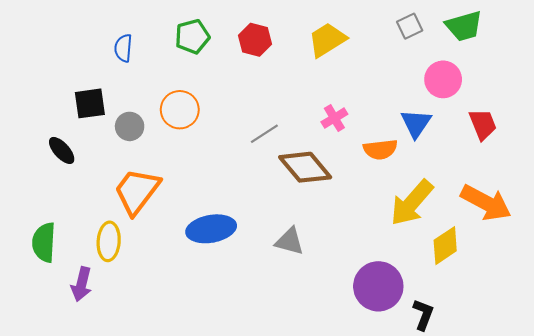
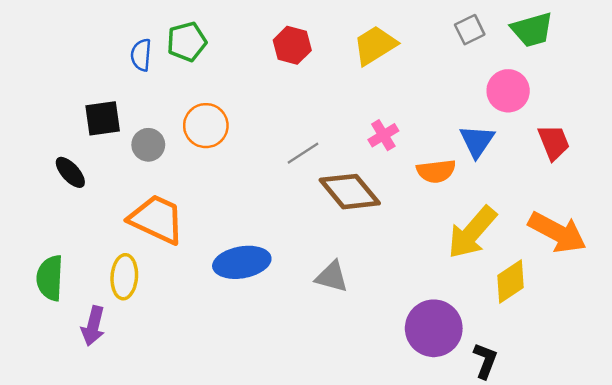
green pentagon: (192, 37) -> (187, 42), moved
orange trapezoid: (137, 191) -> (157, 219), turned 78

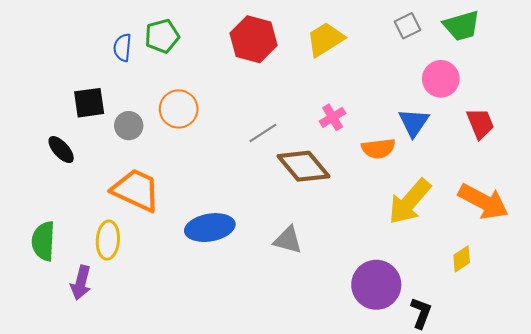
red hexagon: (292, 45) -> (254, 39), size x1.4
yellow diamond: (510, 282) -> (462, 259), moved, size x0.7

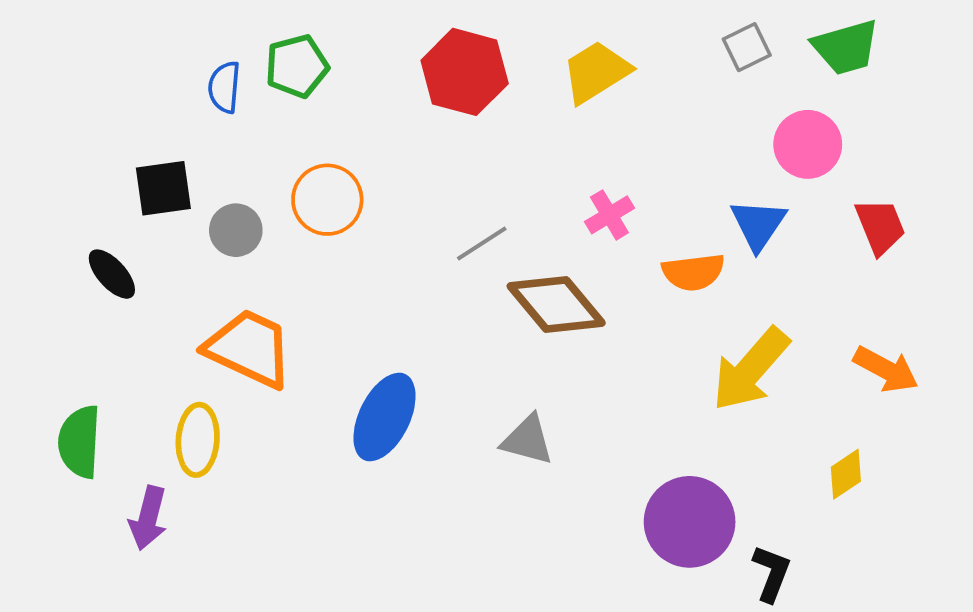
orange arrow: (483, 202) -> (886, 369), size x0.7
blue ellipse: (210, 228) -> (385, 417), turned -54

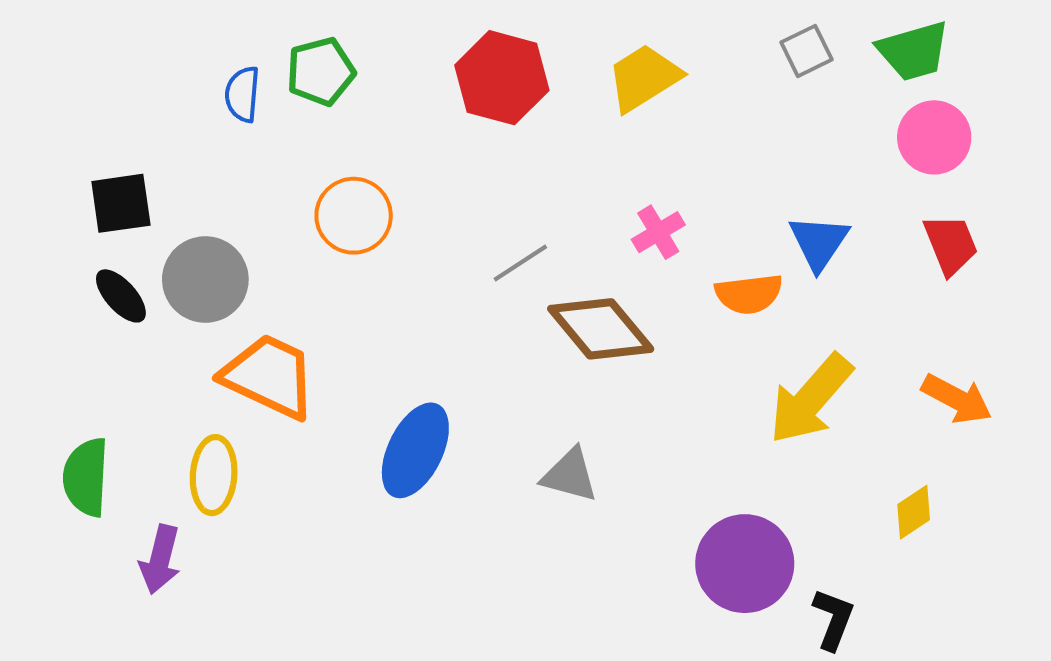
pink circle: (808, 144) -> (934, 137), moved
black square: (163, 188) -> (121, 203), moved
gray circle: (236, 230) -> (205, 279), moved, size x1.5

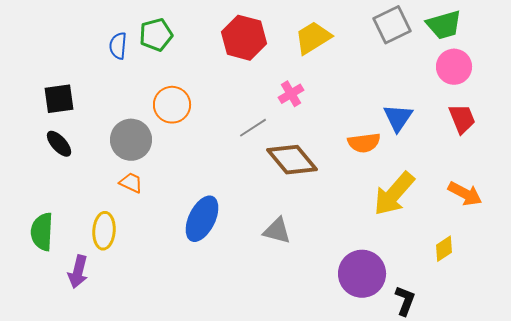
gray square: (807, 51) -> (392, 25), size x1.5
pink cross: (658, 232) -> (291, 94), moved
gray circle: (205, 279) -> (131, 140), moved
orange trapezoid: (269, 376) -> (131, 183), size x0.5

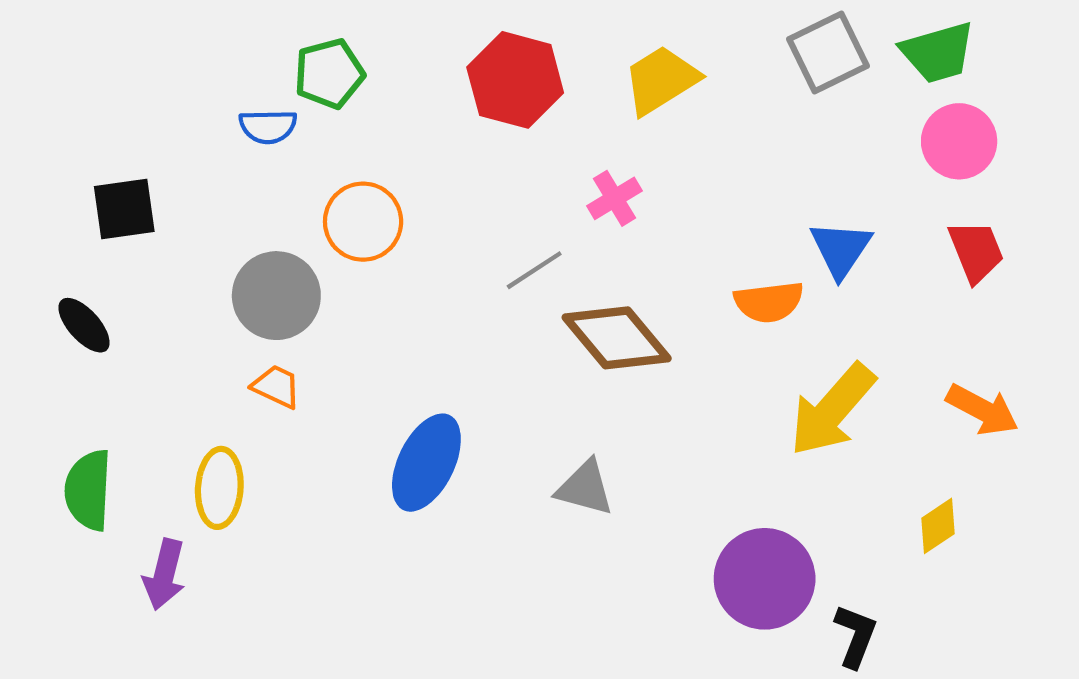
blue semicircle: (118, 46) -> (268, 126), moved, turned -96
black ellipse: (59, 144) -> (84, 325), moved

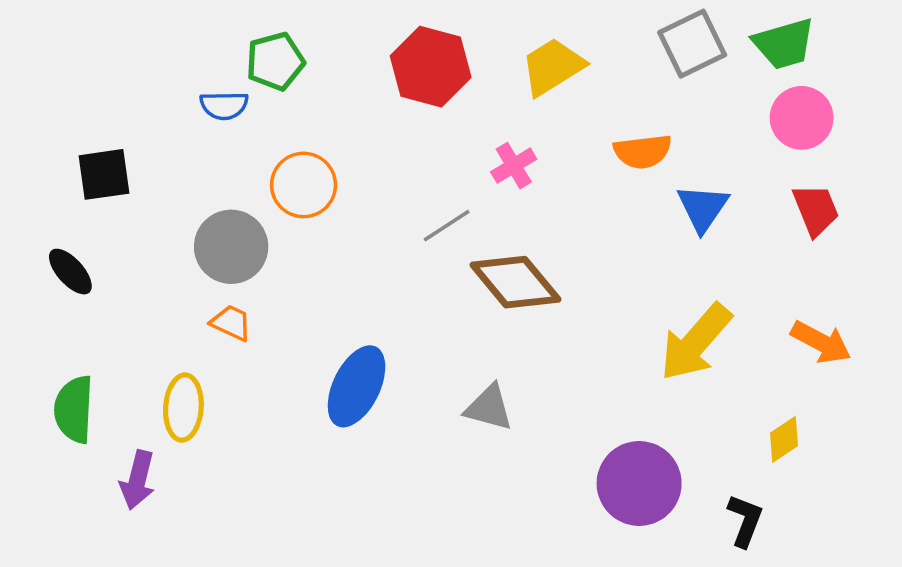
orange semicircle: (769, 302) -> (643, 151), moved
black L-shape: (855, 636) -> (745, 521), moved

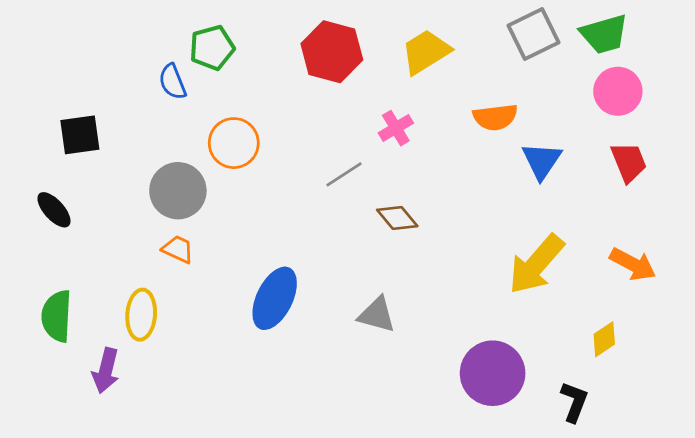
blue semicircle: (224, 106) -> (172, 82), turned 69
brown diamond: (515, 282) -> (397, 218), size x0.6

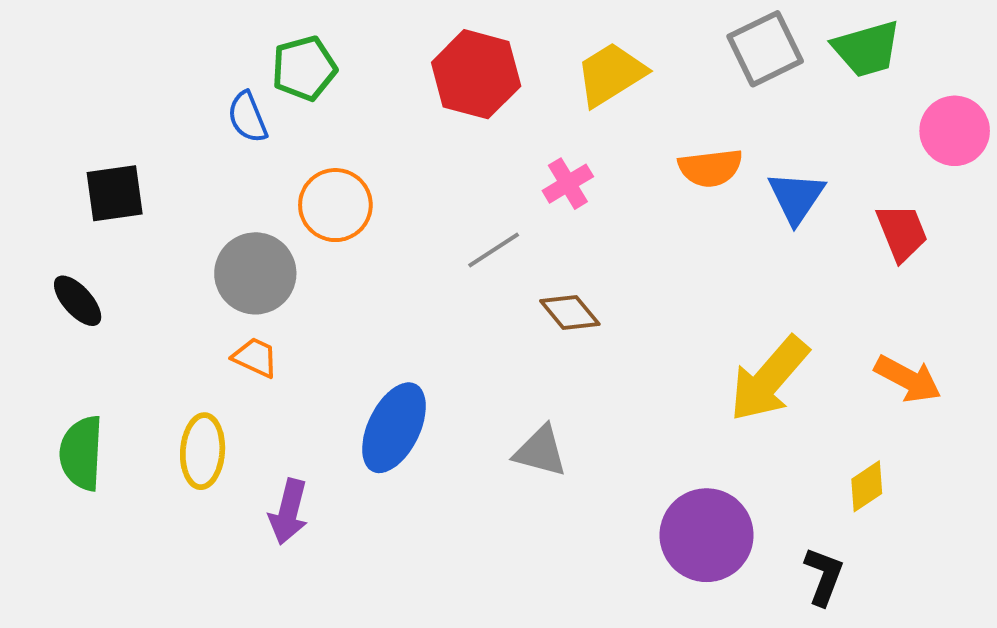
pink circle: (618, 91) -> (955, 131), moved
blue triangle: (542, 161) -> (796, 197), moved
purple arrow: (106, 370) -> (289, 512), moved

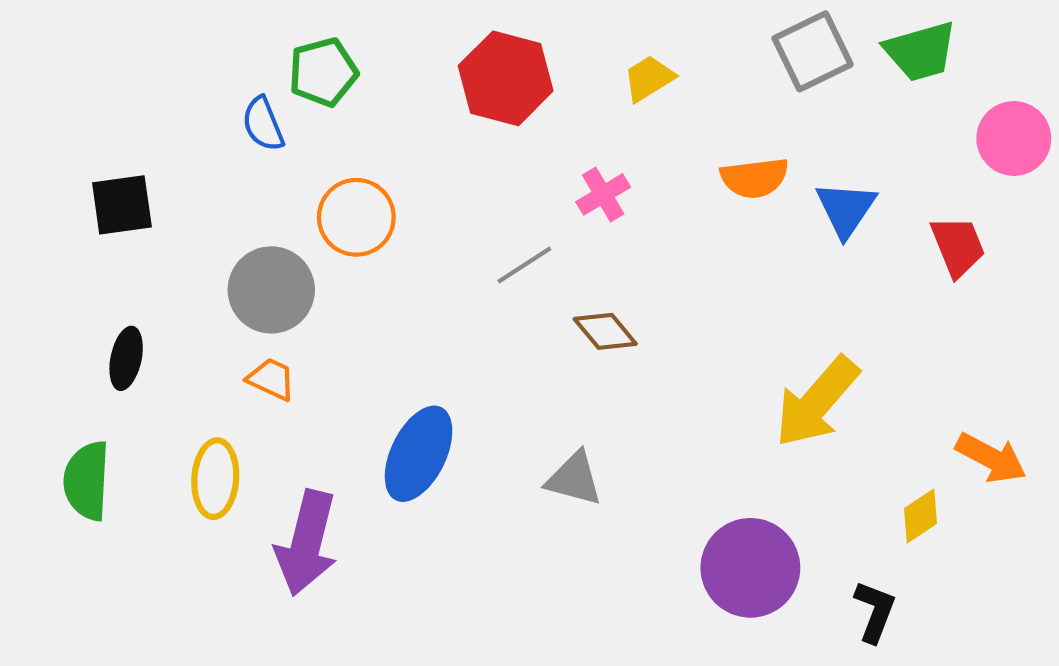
yellow trapezoid: (611, 74) -> (649, 78), size x0.7
black ellipse: (78, 301) -> (126, 358), moved, turned 54
orange arrow: (908, 379) -> (991, 458), moved
purple arrow: (289, 512) -> (307, 543), size x1.5

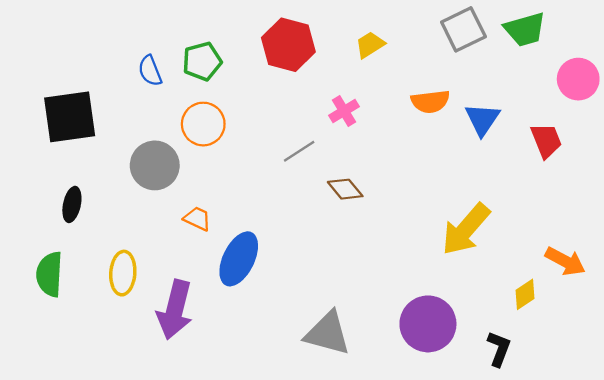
green pentagon: (323, 72) -> (202, 61), moved
black square: (122, 205) -> (70, 117), size x1.5
orange trapezoid: (271, 379) -> (197, 219), moved
gray triangle: (574, 479) -> (327, 333), moved, size x1.4

